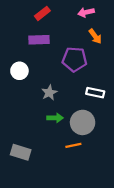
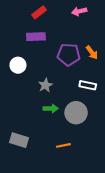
orange arrow: (95, 36) -> (92, 52), moved
orange line: (73, 145) -> (63, 145), moved

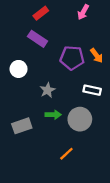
pink arrow: (79, 11) -> (83, 12), turned -48
purple rectangle: (36, 37) -> (37, 39), turned 36
gray rectangle: (19, 140) -> (22, 126), moved, turned -36
orange line: (63, 145) -> (66, 154), turned -32

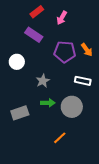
pink arrow: (83, 12) -> (62, 18), moved

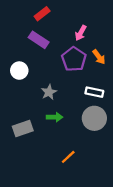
pink arrow: (62, 18) -> (81, 33), moved
purple pentagon: (65, 52) -> (74, 59), turned 30
gray circle: (72, 107) -> (94, 118), moved

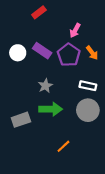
purple rectangle: (39, 40) -> (42, 51), moved
white circle: (19, 71) -> (18, 53), moved
green arrow: (55, 117) -> (51, 109), size x1.5

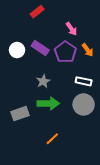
pink arrow: (75, 30) -> (71, 29), turned -64
orange line: (63, 146) -> (52, 139), moved

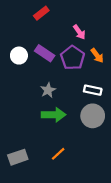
gray rectangle: (20, 114) -> (18, 157), moved

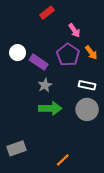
red rectangle: (41, 13) -> (47, 13), moved
purple rectangle: (45, 53) -> (39, 62), moved
orange line: (58, 154) -> (63, 160), moved

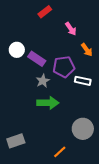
purple pentagon: (68, 55) -> (64, 67), moved, turned 30
gray circle: (87, 109) -> (83, 129), moved

